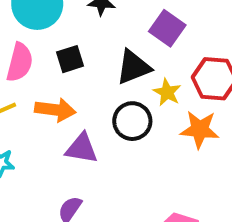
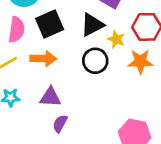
black square: (70, 59) -> (50, 24), size x1.5
purple triangle: (82, 148) -> (50, 97), moved

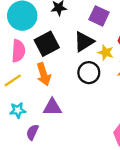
orange arrow: (43, 59) -> (44, 74), turned 75
purple semicircle: (60, 124) -> (32, 132), moved

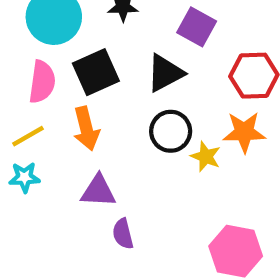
yellow star: (106, 53) -> (206, 157), moved
cyan star: (18, 110) -> (24, 177), moved
purple semicircle: (32, 132) -> (123, 234), moved, turned -42

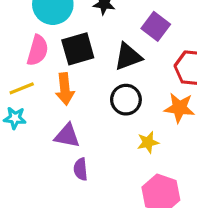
yellow star: (206, 157) -> (148, 142), moved, turned 30

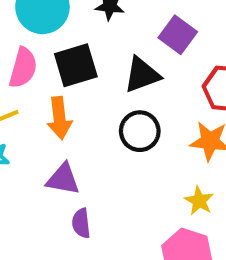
yellow star: (148, 142) -> (199, 201), moved, turned -30

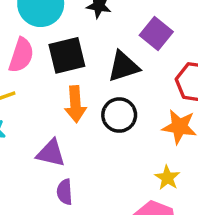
orange arrow: (59, 118) -> (75, 104), moved

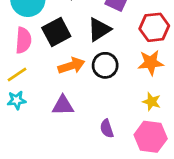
orange arrow: (75, 104) -> (71, 66), turned -90
purple semicircle: (65, 192) -> (107, 129), moved

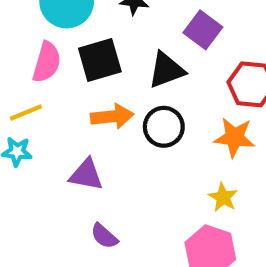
purple semicircle: (107, 129) -> (104, 236), moved, turned -42

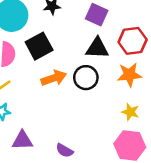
black triangle: (166, 70) -> (97, 48), moved, turned 35
purple triangle: (86, 175) -> (22, 140), moved

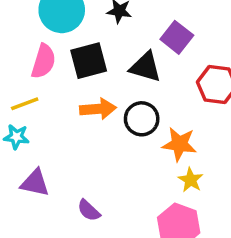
black triangle: (97, 48) -> (145, 67), moved
orange star: (129, 75) -> (179, 144), moved

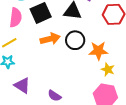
purple triangle: (35, 183) -> (22, 85), turned 30

